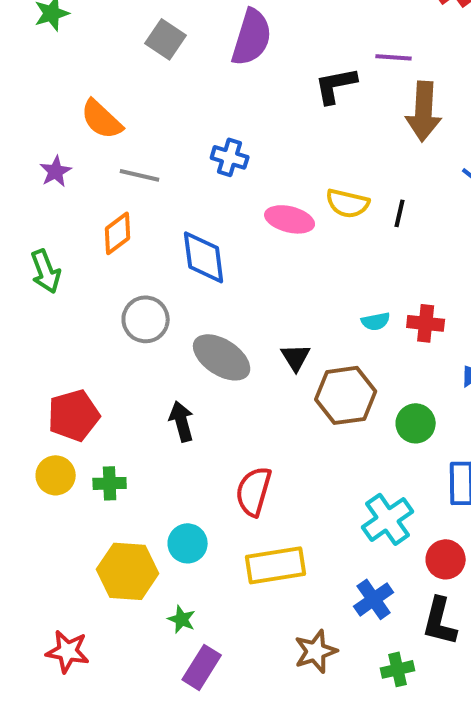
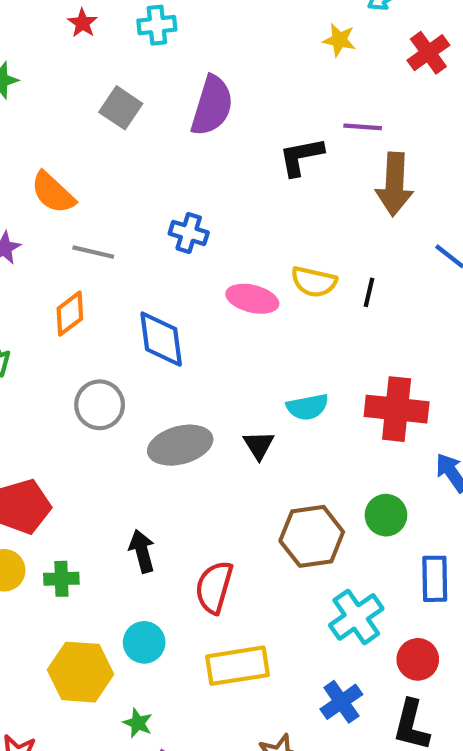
cyan semicircle: (376, 321) -> (307, 407), moved, size x1.4
red cross: (426, 323) -> (397, 409), size x1.6
gray ellipse: (222, 357) -> (180, 445), turned -48
brown hexagon: (346, 395) -> (312, 536), moved
black arrow: (182, 421) -> (142, 551), moved

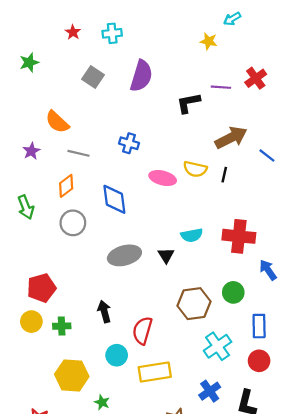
red cross: (428, 53) -> (256, 78), moved
brown arrow: (394, 184) -> (231, 138), moved, turned -120
gray circle: (100, 405) -> (73, 223), moved
cyan circle: (144, 642) -> (117, 355), moved
red circle: (418, 659) -> (259, 361), moved

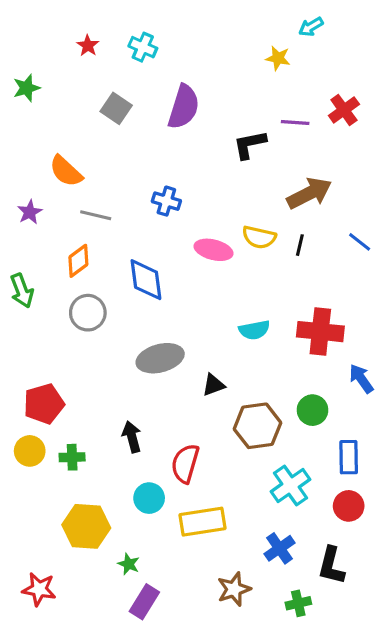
cyan cross: (112, 33) -> (143, 47), turned 30
blue line: (267, 156) -> (360, 242), moved
black triangle: (166, 255) -> (214, 385), moved, turned 42

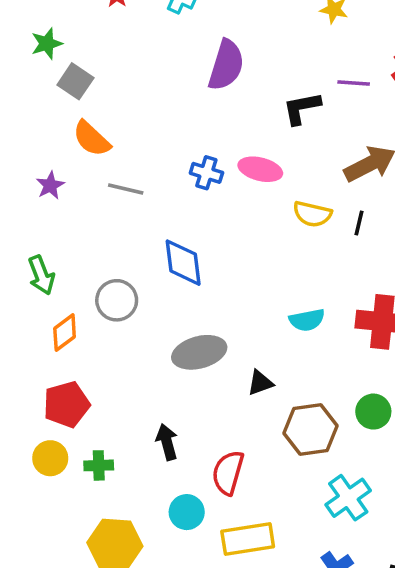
gray square: (116, 108) -> (75, 81), moved
pink ellipse: (214, 250) -> (260, 169), moved
orange diamond: (78, 261) -> (65, 333), moved

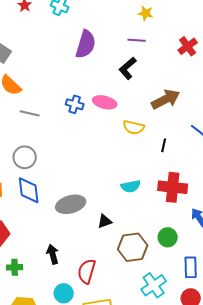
purple line: (354, 83) -> (137, 40), moved
black L-shape: (302, 108) -> (128, 68), turned -30
black line: (359, 223) -> (164, 145), moved
blue diamond: (183, 263) -> (29, 190), moved
gray circle: (117, 300) -> (25, 157), moved

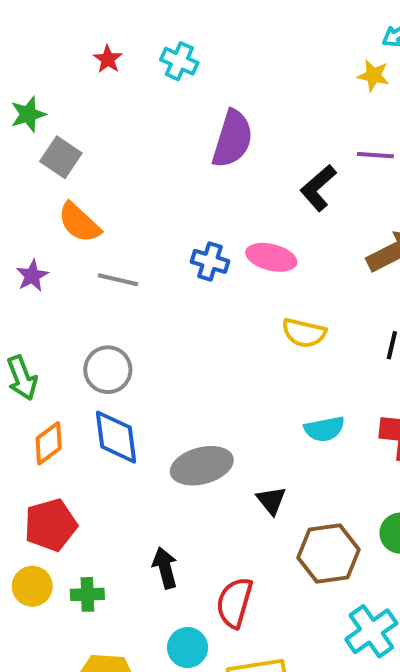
yellow star: (146, 13) -> (373, 75), moved
purple line: (137, 40) -> (375, 155), moved
yellow semicircle: (134, 127) -> (304, 333), moved
black triangle: (105, 221) -> (271, 500), turned -49

